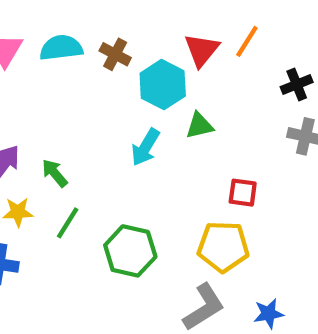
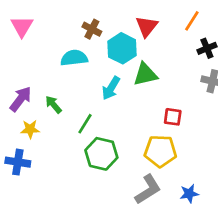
orange line: (247, 41) -> (192, 21), moved
cyan semicircle: (61, 48) -> (74, 58), moved
green triangle: (199, 126) -> (145, 74), size x1.4
green line: (68, 223) -> (85, 124), moved

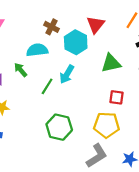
green triangle: (145, 74) -> (111, 63), moved
green arrow: (53, 104) -> (21, 70), moved
green line: (85, 124) -> (47, 86), moved

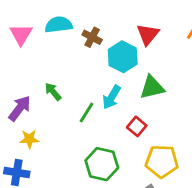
cyan semicircle: (37, 50) -> (59, 25), moved
green triangle: (111, 63) -> (152, 87), moved
red square: (116, 97) -> (137, 126), moved, turned 32

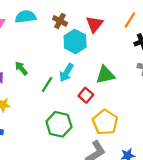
brown cross: (92, 37) -> (60, 21), moved
green triangle: (152, 87) -> (105, 75), moved
yellow pentagon: (162, 161) -> (105, 122), turned 30

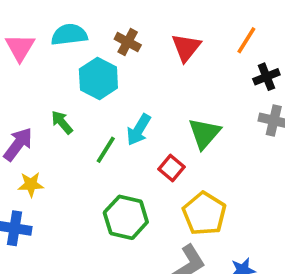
cyan hexagon: (75, 41) -> (98, 79), moved
green triangle: (105, 75) -> (204, 133), turned -36

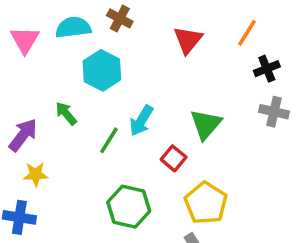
brown cross: (128, 42) -> (120, 18), moved

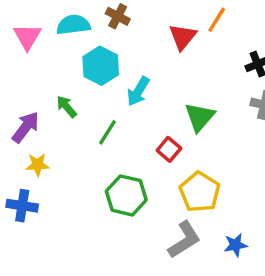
orange line: (247, 33) -> (217, 20), moved
cyan arrow: (141, 121) -> (138, 91), moved

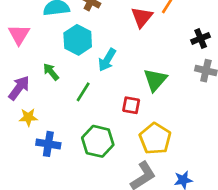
pink triangle: (27, 37) -> (19, 34), moved
red square: (169, 149) -> (131, 105), turned -30
blue cross: (22, 206) -> (48, 144), moved

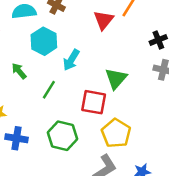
red square: (131, 105) -> (94, 102), size x1.5

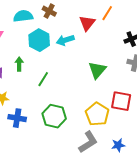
cyan arrow: (71, 60) -> (65, 40), moved, turned 42
green arrow: (19, 71) -> (19, 64), turned 40
red square: (94, 102) -> (121, 101), moved

